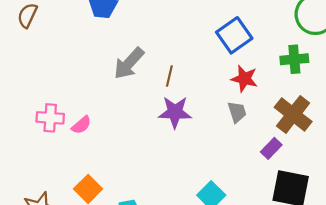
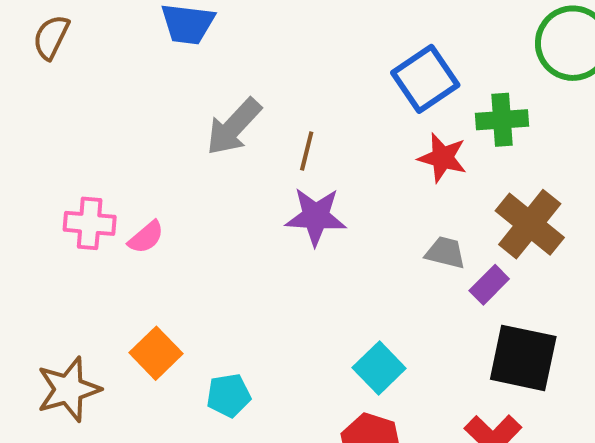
green cross: (294, 59) -> (502, 120), moved
gray trapezoid: (237, 112) -> (445, 253), moved, turned -60

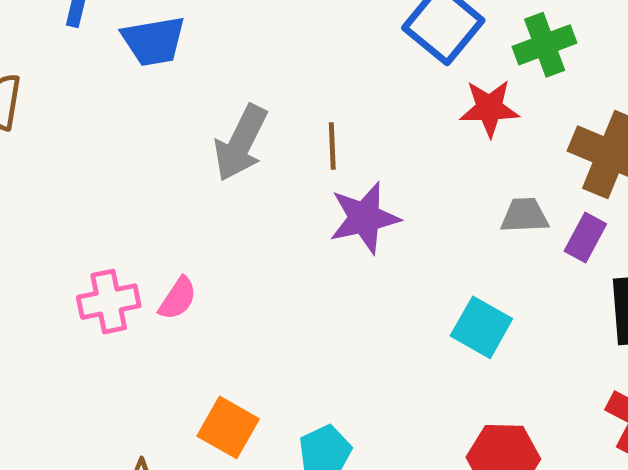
cyan square: (379, 368) -> (481, 327), moved

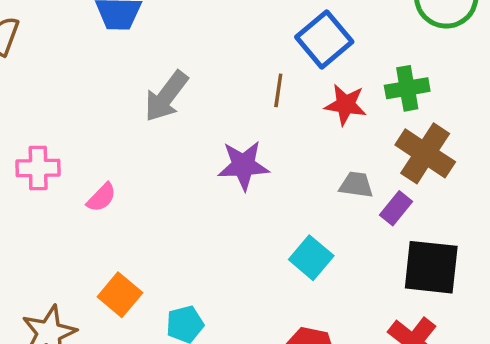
green cross: (545, 45) -> (407, 88), moved
brown line: (332, 146) -> (278, 90), moved
pink cross: (109, 302) -> (38, 168), moved

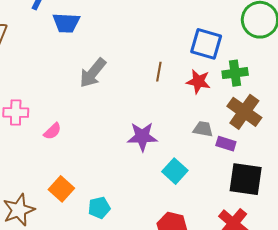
blue square: (324, 39) -> (206, 44), moved, turned -36
purple star: (243, 165) -> (142, 137), moved
purple rectangle: (396, 208) -> (226, 144), turned 66

